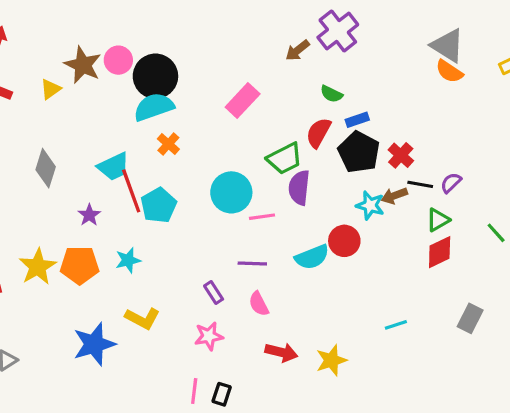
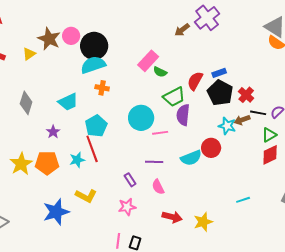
green semicircle: (331, 94) -> (160, 72), moved
orange cross: (168, 144) -> (102, 88), turned -32
red line: (131, 191) -> (92, 149), moved

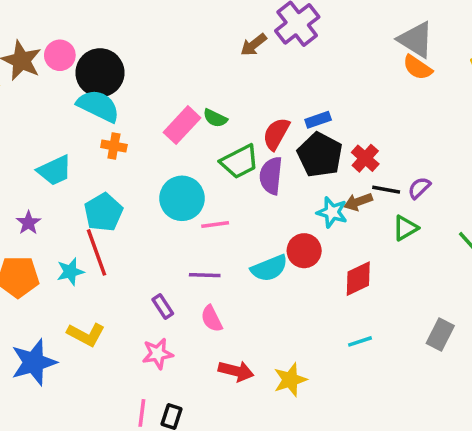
pink rectangle: (148, 61) -> (182, 125), moved
cyan semicircle: (93, 65) -> (98, 106), turned 45
purple semicircle: (183, 115) -> (271, 176), moved
red diamond: (270, 155) -> (358, 279), moved

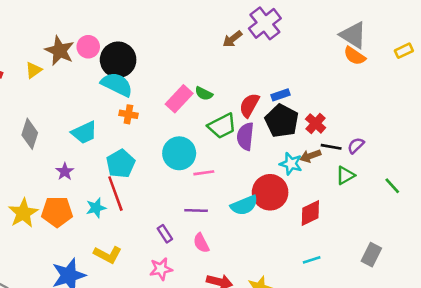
red circle: (304, 251) -> (270, 192), size x1.4

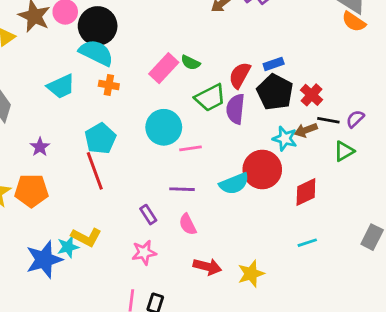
cyan trapezoid: (84, 133) -> (61, 86), moved
cyan star: (96, 208) -> (68, 247), moved

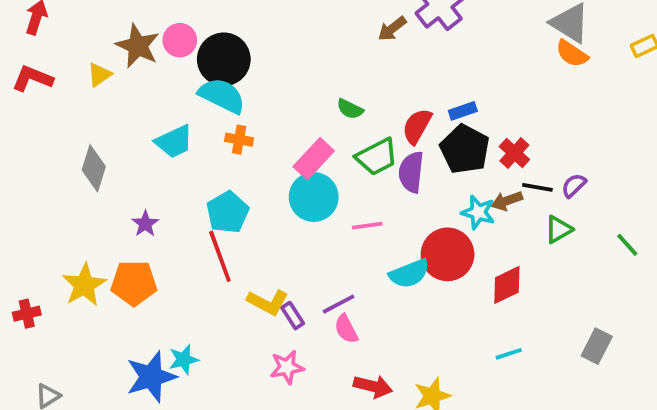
pink rectangle: (164, 68) -> (314, 159), moved
pink line: (190, 148) -> (367, 226), moved
purple line: (182, 189) -> (339, 304), moved, turned -30
yellow L-shape: (86, 237) -> (268, 302), moved

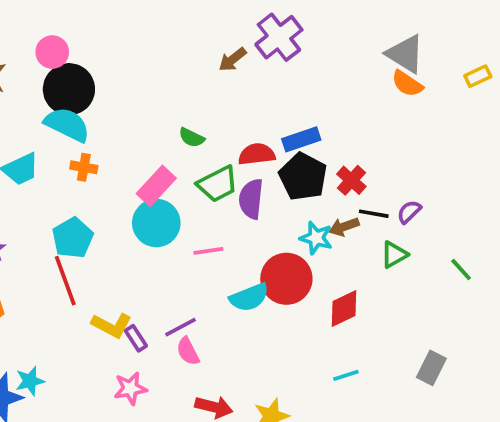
pink circle: (180, 40) -> (52, 52), moved
blue rectangle: (463, 111) -> (301, 139), size x1.4
red semicircle: (417, 126) -> (257, 154), turned 54

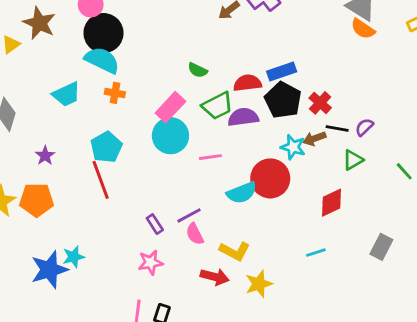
purple semicircle: (251, 199) -> (243, 117), turned 76
red diamond: (344, 308) -> (332, 203), moved
yellow L-shape: (112, 325) -> (235, 251), moved

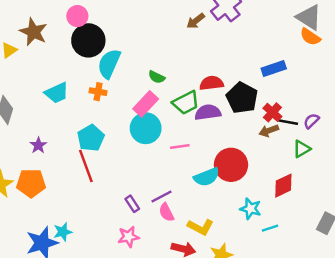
cyan semicircle: (102, 60) -> (109, 64), moved, turned -92
green semicircle: (198, 70) -> (157, 77), moved
blue rectangle: (282, 72) -> (274, 68), moved
red cross: (320, 103) -> (272, 112), moved
cyan star: (293, 147) -> (250, 209), moved

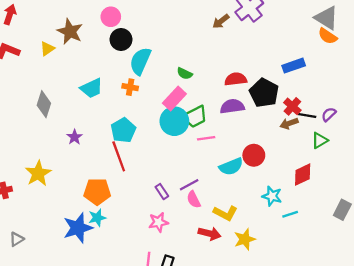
black circle: (88, 40) -> (121, 39), size x0.7
green trapezoid: (186, 103) -> (195, 117), moved
red circle: (231, 165) -> (254, 155), size x0.7
orange pentagon: (31, 183) -> (97, 192), moved

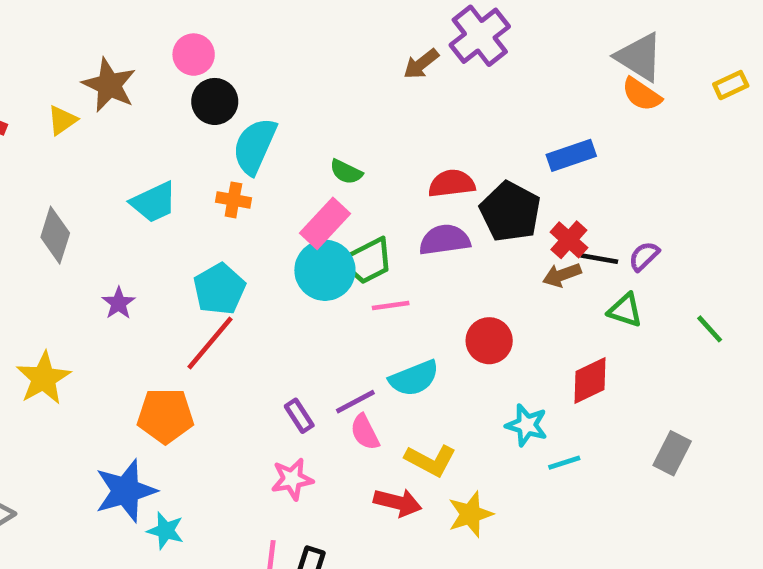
green triangle: (320, 140) -> (625, 310), turned 48
red line: (119, 156) -> (210, 343), turned 60
cyan semicircle: (231, 167) -> (414, 378), moved
cyan star: (97, 218) -> (165, 531), moved, turned 30

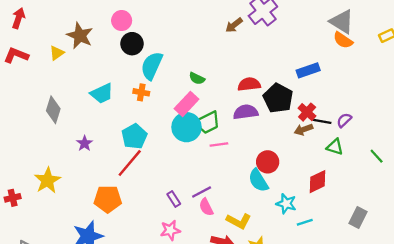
cyan semicircle: (414, 378) -> (258, 180), moved, turned 80

